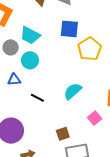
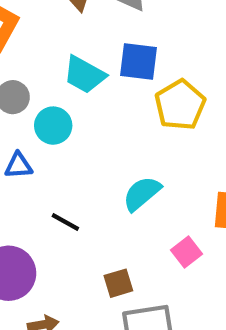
cyan trapezoid: (30, 35) -> (84, 75), moved
black line: (37, 98) -> (65, 222), moved

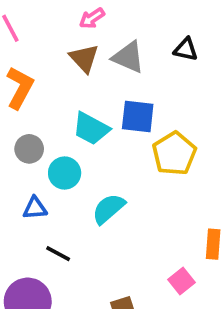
cyan semicircle: (142, 194) -> (108, 209), moved
black line: (65, 222) -> (58, 254), moved

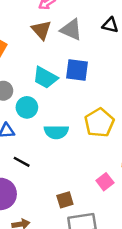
yellow pentagon: (174, 154) -> (99, 123), moved
cyan semicircle: (108, 209) -> (56, 132), turned -140

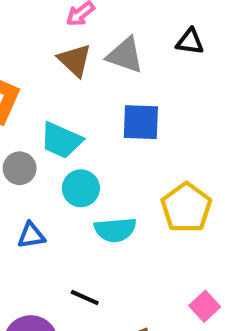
cyan trapezoid: (45, 78) -> (61, 140), moved
cyan circle: (27, 107) -> (81, 188), moved
black line: (22, 162) -> (85, 298), moved

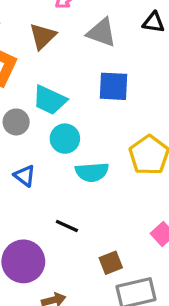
brown triangle: (75, 60) -> (43, 36), moved, turned 32
blue triangle: (31, 235) -> (25, 176), turned 45

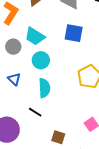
cyan semicircle: (92, 172) -> (44, 88), moved, turned -96
brown square: (111, 263) -> (58, 137), turned 32

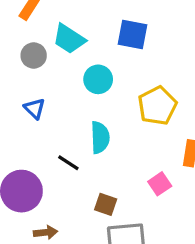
cyan circle: (41, 60) -> (98, 79), moved
cyan semicircle: (44, 88) -> (100, 137), moved

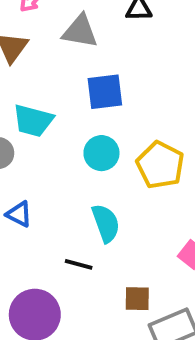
cyan circle: (98, 79) -> (101, 153), moved

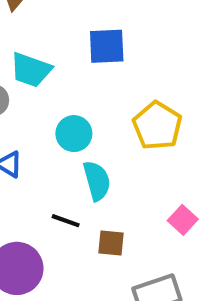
cyan circle: (101, 153) -> (74, 134), moved
brown square: (137, 299) -> (111, 243), moved

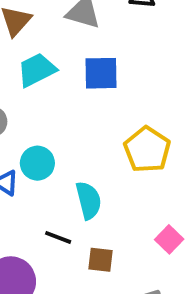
cyan trapezoid: (31, 70) -> (37, 70), moved, turned 132
cyan circle: (74, 134) -> (37, 163), moved

